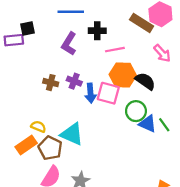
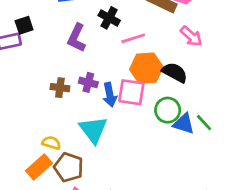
black cross: (97, 31) -> (109, 18), turned 35
cyan triangle: (72, 134) -> (93, 130), moved, turned 35

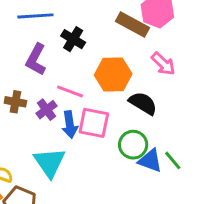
pink line: (133, 38) -> (70, 91), moved, turned 35
orange hexagon: (146, 68) -> (113, 74), moved
purple cross: (88, 82) -> (47, 110), turned 36
brown cross: (60, 88) -> (15, 102), moved

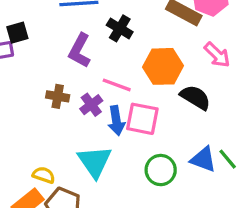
green circle: (133, 145) -> (161, 170), moved

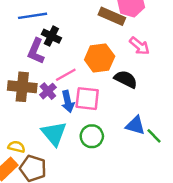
black cross: (120, 28) -> (51, 36), moved
pink line: (117, 85) -> (66, 75), turned -45
brown cross: (58, 96) -> (22, 87), size x1.6
green line: (228, 159) -> (154, 136), moved
green circle: (161, 170) -> (92, 136), moved

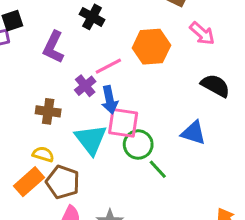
purple L-shape: (36, 51) -> (53, 47), moved
black semicircle: (126, 79) -> (215, 86), moved
brown cross: (22, 87) -> (48, 111), moved, size x0.7
pink square: (87, 99) -> (123, 123), moved
green line: (154, 136) -> (158, 169), moved

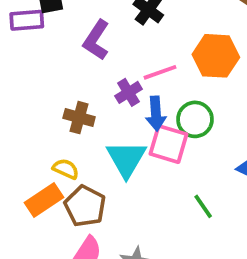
green circle: (138, 144) -> (195, 119), moved

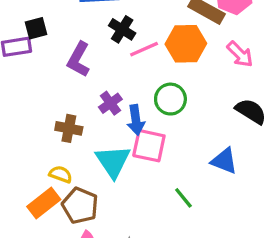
orange hexagon: (216, 56) -> (186, 44), moved
pink line: (160, 72) -> (144, 49), moved
green circle: (195, 119) -> (170, 99), moved

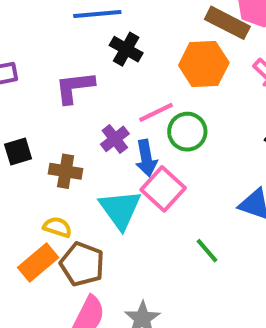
black square: (36, 28) -> (18, 151), moved
pink line: (144, 49) -> (156, 112), moved
purple L-shape: (79, 59) -> (75, 87), turned 56
pink square: (149, 146) -> (163, 189), turned 32

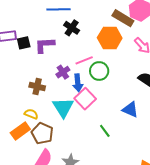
black square: (18, 151) -> (24, 43), moved

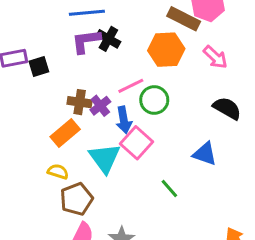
purple L-shape: (45, 45) -> (86, 41), moved
brown cross: (37, 87) -> (80, 102), moved
orange rectangle: (20, 131) -> (65, 133), moved
brown pentagon: (42, 133) -> (77, 199), turned 30

